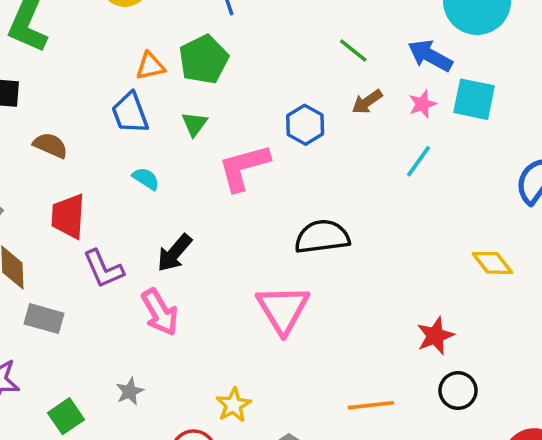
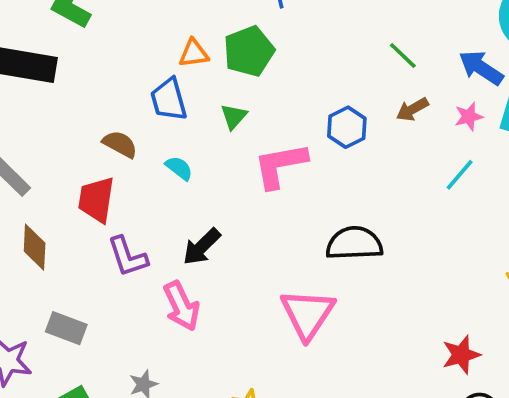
brown semicircle: (50, 145) -> (120, 144), moved
gray rectangle: (44, 319) -> (66, 328), moved

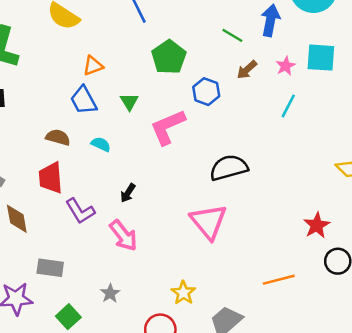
green pentagon: (249, 51) -> (169, 57), moved
blue arrow: (481, 68) -> (270, 20), moved, turned 80
black arrow: (202, 247) -> (128, 193), size x0.7

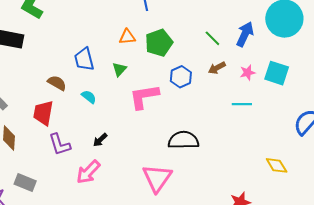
orange triangle: (93, 66) -> (127, 37), moved
cyan line: (288, 106) -> (242, 104), turned 48
pink arrow: (123, 236) -> (88, 172), turned 68

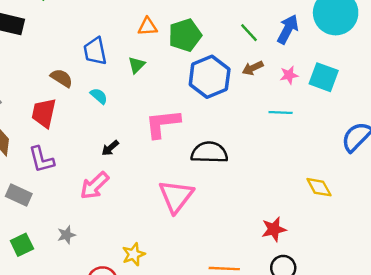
blue hexagon: (181, 77) -> (210, 77), size x1.6
pink L-shape: (144, 97) -> (163, 124), moved
purple L-shape: (60, 144) -> (41, 159), moved

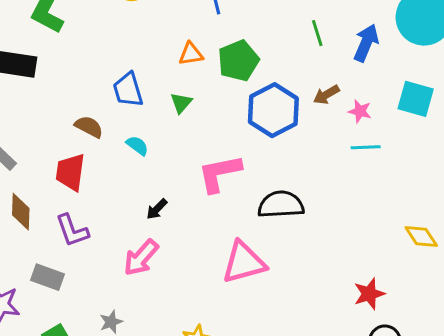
green line: (249, 33) -> (317, 33), moved, turned 30
pink star: (289, 75) -> (360, 111), moved, turned 30
pink triangle: (176, 196) -> (244, 263), turned 42

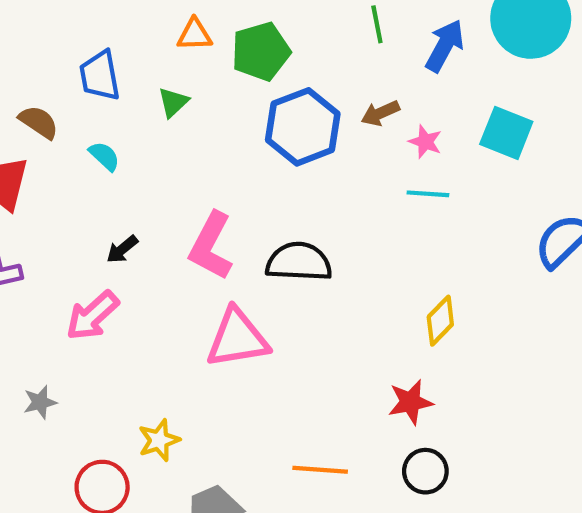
pink L-shape: (220, 173) -> (211, 246), moved, turned -57
yellow diamond: (421, 237) -> (440, 321), moved, turned 72

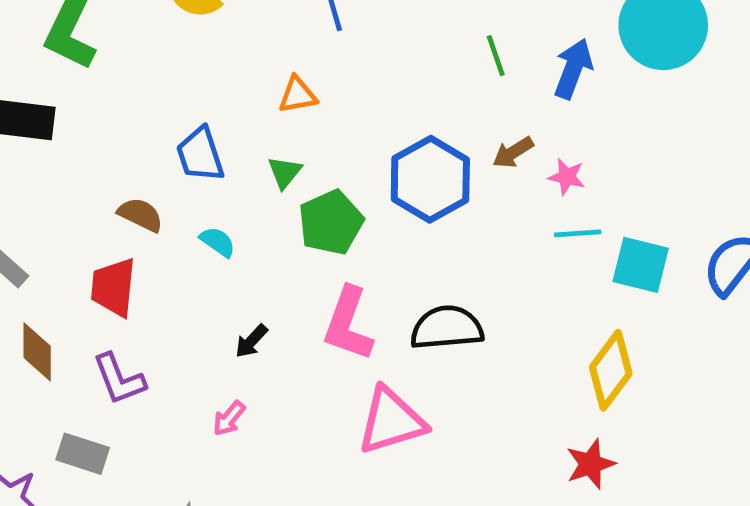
green pentagon: (261, 51) -> (331, 222), moved
cyan square: (506, 133) -> (641, 265), moved
pink arrow: (92, 316) -> (229, 418), size x0.6
yellow diamond: (440, 321) -> (611, 370), size x1.4

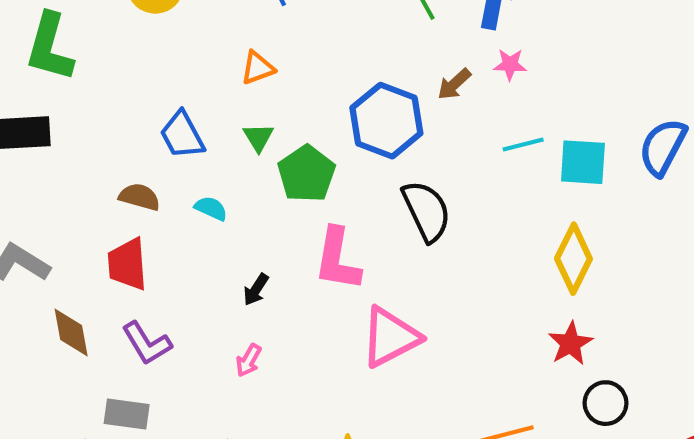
pink star: (567, 177) -> (510, 65), moved
black semicircle: (447, 328) -> (426, 211), moved, turned 80

